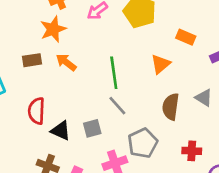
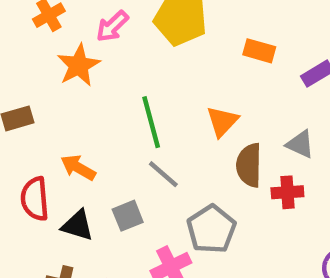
orange star: (53, 29) -> (79, 65), moved
orange arrow: (66, 62) -> (78, 168), moved
orange triangle: (161, 64) -> (222, 121), moved
red cross: (192, 151) -> (287, 192), moved

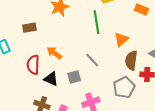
green line: (151, 122) -> (96, 22), moved
gray pentagon: (211, 229) -> (124, 87), moved

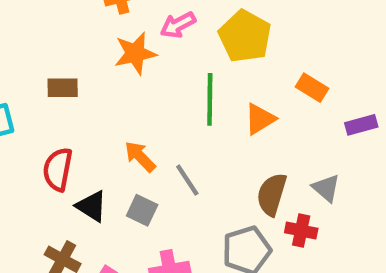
orange triangle: (121, 39) -> (260, 119), moved
orange arrow: (54, 53) -> (140, 157), moved
gray square: (74, 77) -> (142, 210), turned 32

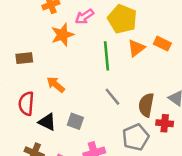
orange triangle: (260, 119) -> (136, 48), moved
orange arrow: (140, 157) -> (56, 85), moved
gray line: (187, 180) -> (112, 97), moved

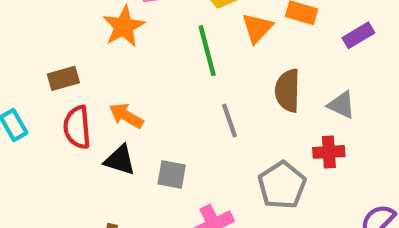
gray line: (112, 97) -> (229, 121), turned 30
red semicircle: (26, 104) -> (77, 127), moved
brown semicircle: (146, 105) -> (288, 91), moved
black triangle: (47, 122) -> (120, 160), moved

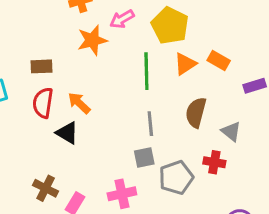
gray square: (172, 175) -> (144, 157), moved, turned -35

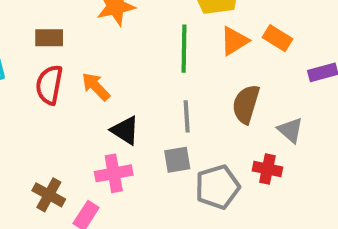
black triangle: (67, 133) -> (125, 130), moved
pink cross: (122, 194) -> (114, 173), moved

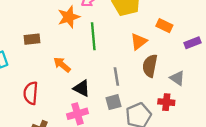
orange triangle: (234, 41) -> (139, 42), moved
green line: (184, 49) -> (93, 36), moved
red semicircle: (49, 85) -> (31, 93), moved

